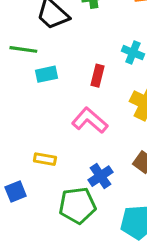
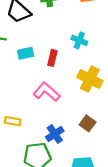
cyan rectangle: (46, 74) -> (26, 53), moved

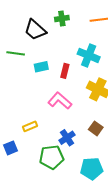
cyan cross: (79, 40) -> (89, 55), size x1.5
yellow rectangle: (13, 121) -> (30, 126), turned -32

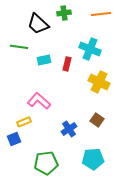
pink L-shape: (60, 101) -> (39, 101), moved
yellow rectangle: (30, 126) -> (24, 122), moved
green pentagon: (52, 157) -> (46, 163), moved

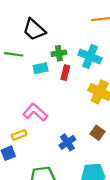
green cross: (64, 13) -> (59, 53), moved

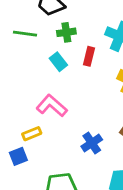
green cross: (59, 53) -> (66, 32), moved
cyan rectangle: (41, 68) -> (58, 62), moved, turned 64

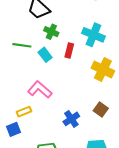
green cross: (66, 32) -> (51, 32), turned 32
green line: (25, 34) -> (22, 45), moved

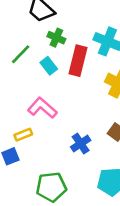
green line: (22, 45) -> (21, 54), turned -54
red rectangle: (69, 51) -> (78, 61), size x1.6

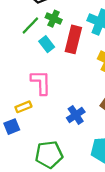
green line: (21, 54) -> (30, 26), moved
pink L-shape: (42, 108) -> (41, 82), turned 48

